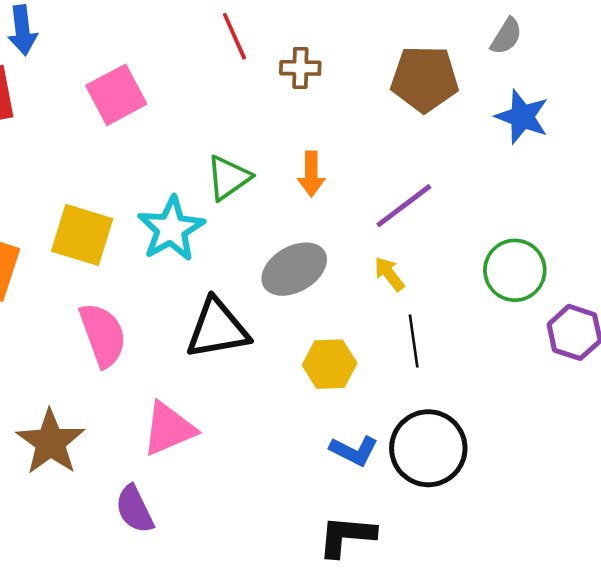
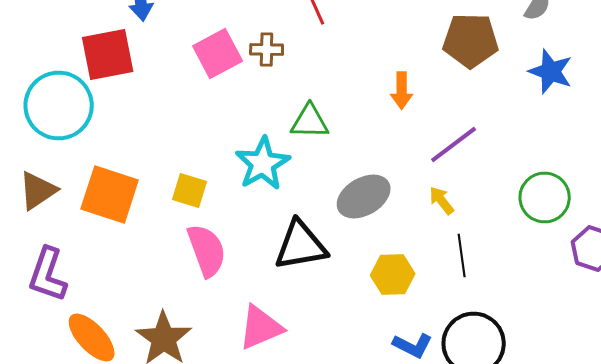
brown cross: (300, 68) -> (267, 50), moved
orange arrow: (311, 174) -> (402, 90), moved
green triangle: (228, 178) -> (310, 122), turned 36
yellow square: (82, 235) -> (190, 190), moved, size x0.7

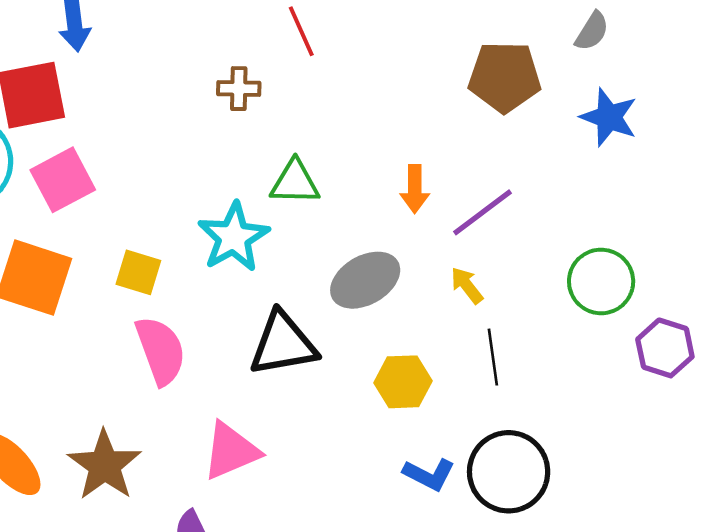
pink square: (218, 54) -> (63, 180), moved
orange arrow: (402, 90) -> (415, 189), moved

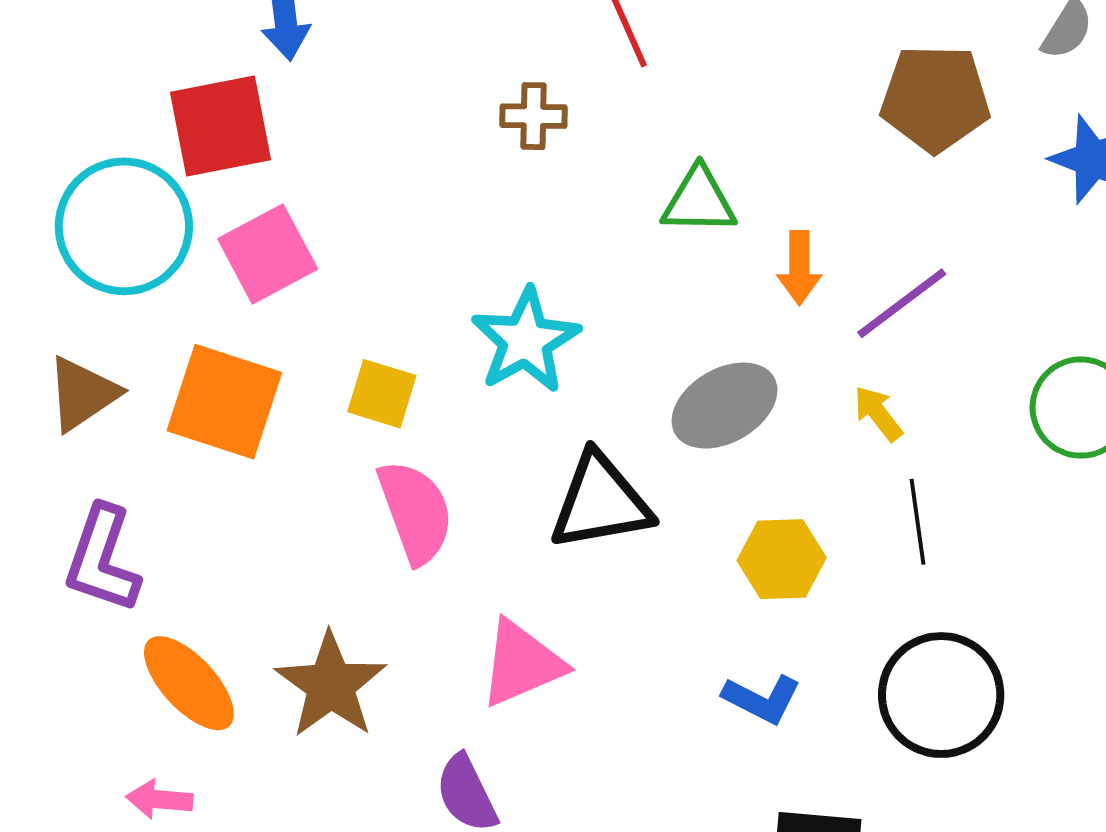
green triangle: (295, 182) -> (699, 201), moved
blue L-shape: (429, 474) -> (762, 699), moved

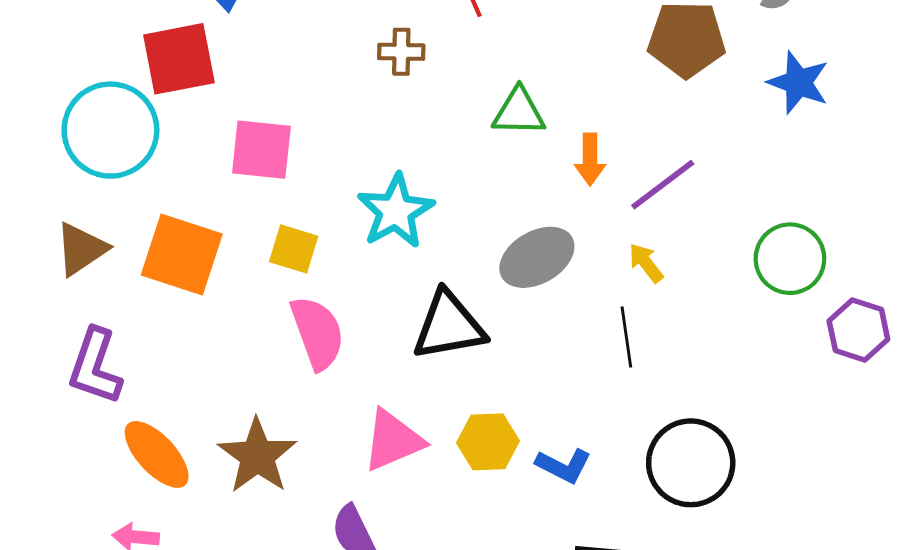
pink square: (268, 254) -> (261, 150), moved, turned 34
black line: (917, 522) -> (626, 337), moved
yellow hexagon: (782, 559) -> (488, 442), moved

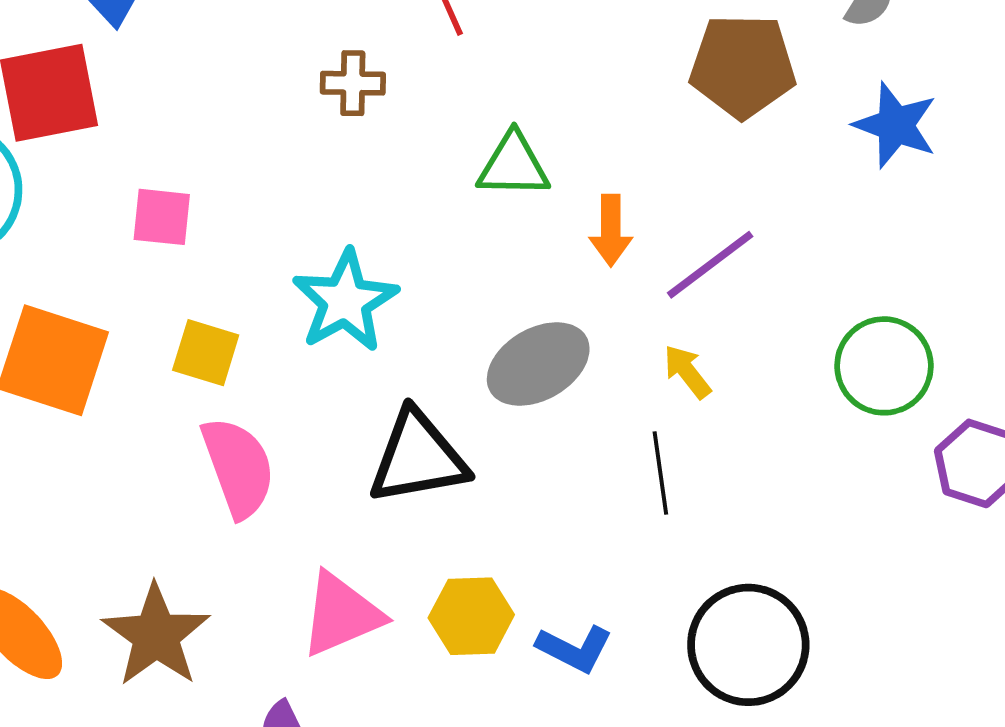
pink square: (261, 150) -> (162, 217), size x0.7

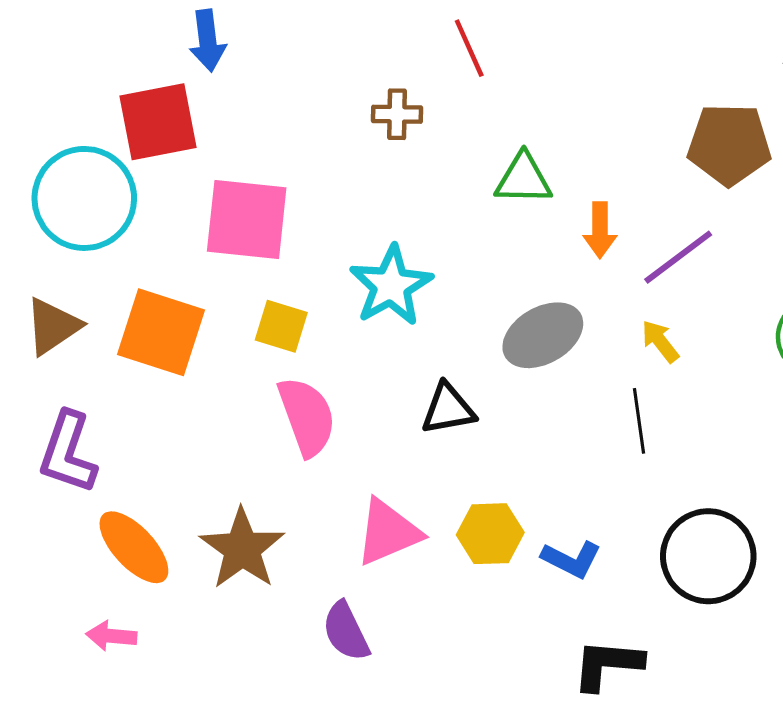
brown pentagon: (743, 66) -> (729, 144), moved
pink square: (162, 217) -> (247, 219), size x1.8
black triangle: (418, 458) -> (448, 409), size x0.7

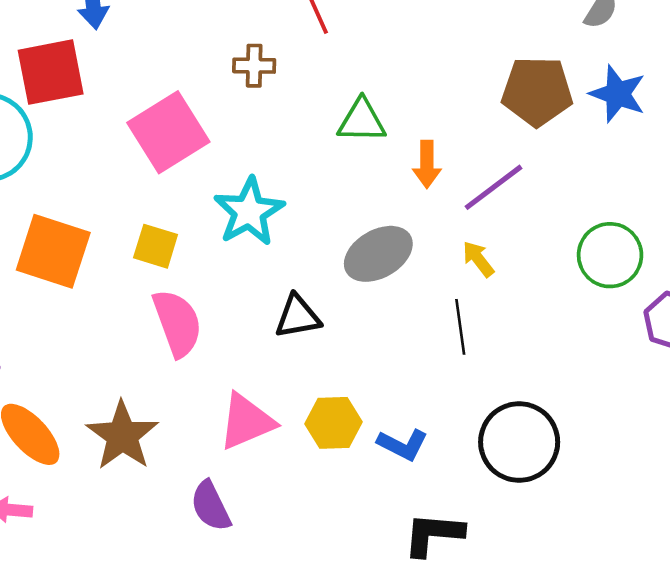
pink square: (247, 219) -> (168, 132), moved, turned -38

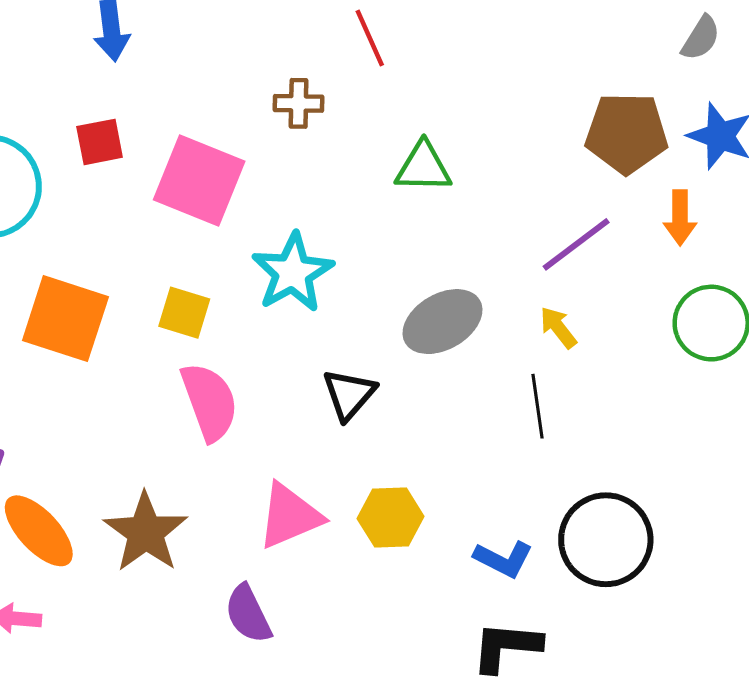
red square: (51, 72) -> (100, 142), moved, size x0.6
pink square: (168, 132) -> (199, 181), turned -36
orange arrow: (427, 164) -> (680, 218), moved
black triangle: (298, 317) -> (349, 394), turned -39
blue L-shape: (403, 445) -> (503, 559), moved

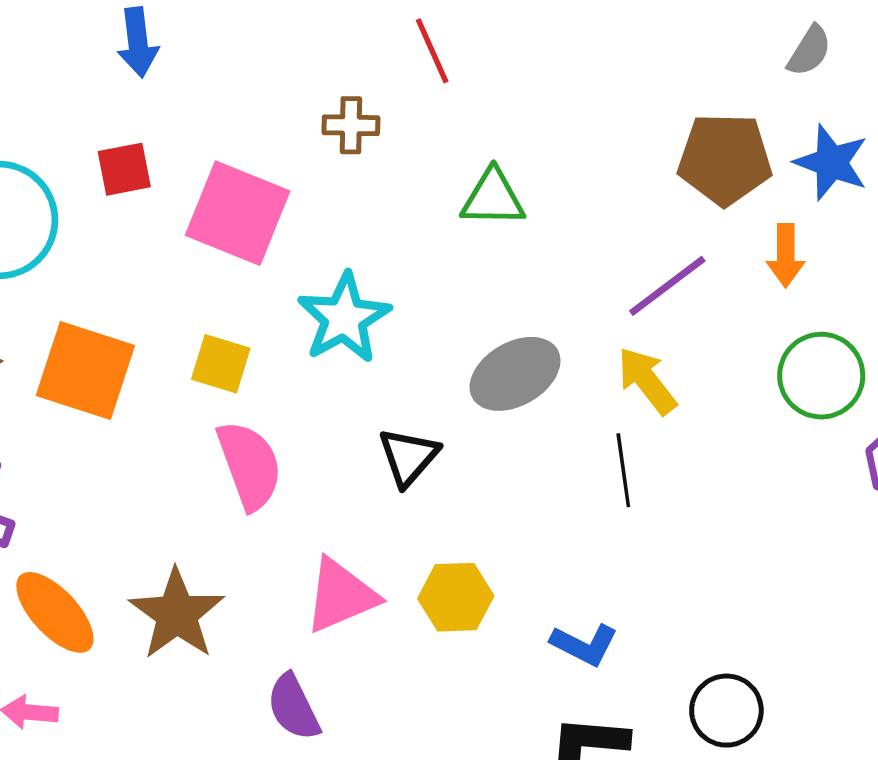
yellow arrow: (558, 327) -> (647, 381), size x1.4
black circle: (606, 540) -> (726, 711), moved, size x0.7

